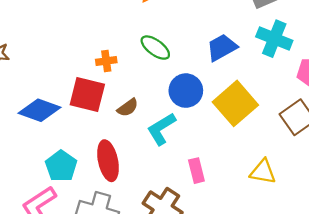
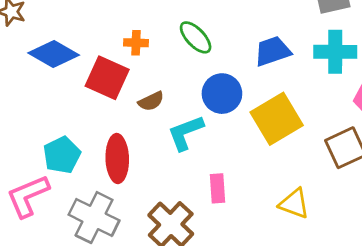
cyan cross: (274, 39) -> (335, 52), turned -32
blue diamond: (40, 110) -> (54, 54), moved

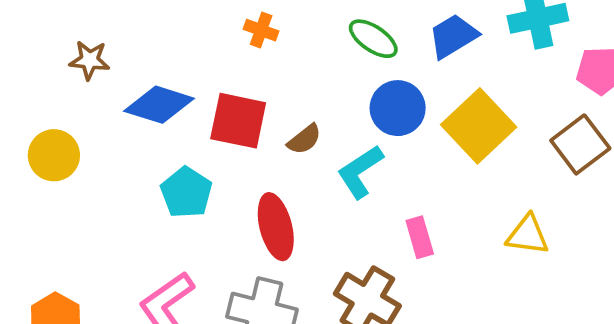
green ellipse: (196, 37) -> (373, 39), moved
orange cross: (136, 43) -> (261, 30), moved, turned 30
cyan pentagon: (62, 155) -> (186, 193), moved

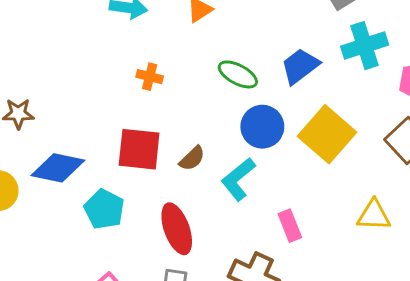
blue diamond: (159, 105) -> (58, 168), moved

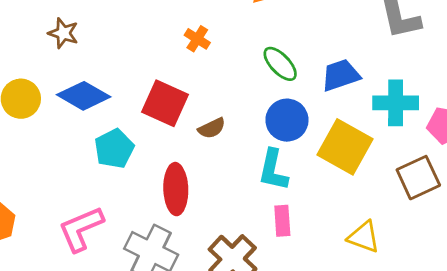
cyan cross: (365, 46) -> (396, 103), moved
yellow square: (327, 134) -> (345, 147), turned -30
cyan L-shape: (238, 179) -> (273, 170), moved, turned -57

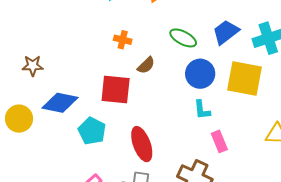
brown semicircle: (212, 128) -> (146, 65), moved
cyan L-shape: (273, 170) -> (202, 110), size x0.7

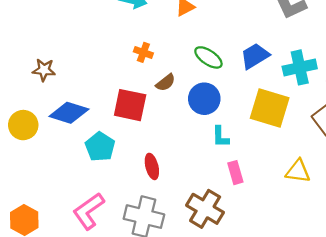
blue circle: (200, 74) -> (204, 99), moved
red ellipse: (142, 144) -> (152, 166), size x0.7

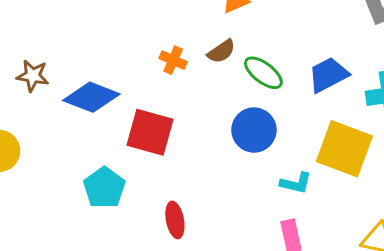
brown semicircle: (166, 83) -> (221, 51), moved
blue diamond: (69, 113) -> (91, 97), moved
cyan L-shape: (220, 137) -> (296, 183), moved, turned -80

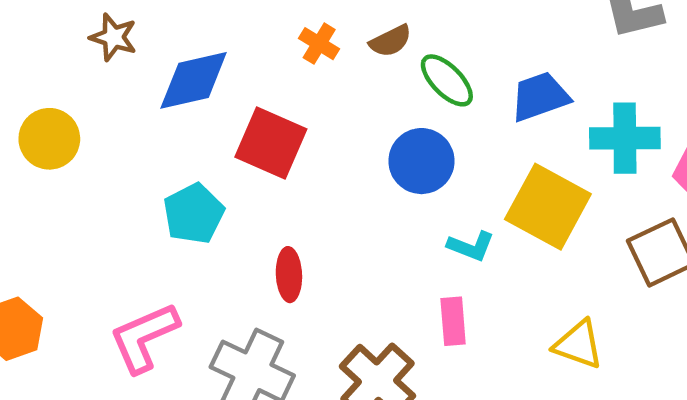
blue diamond: (91, 97) -> (194, 80), turned -42

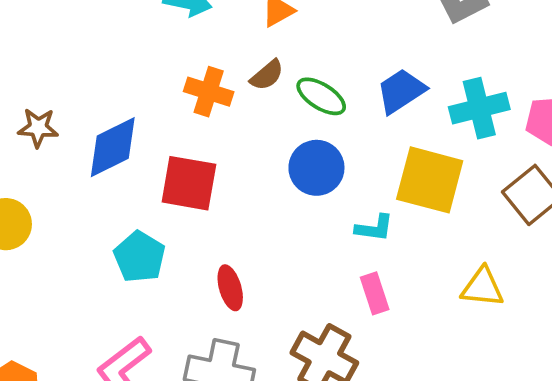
orange cross: (319, 44) -> (209, 92), size x1.4

